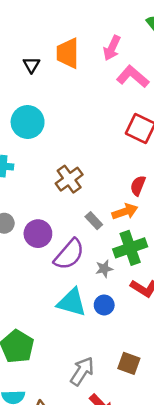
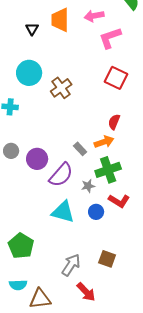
pink arrow: (112, 48) -> (94, 16), turned 54
pink L-shape: (133, 77) -> (110, 38), turned -60
brown cross: (69, 179) -> (61, 88), moved
blue circle: (104, 305) -> (96, 212), moved

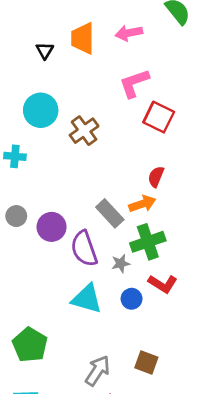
pink L-shape: (110, 38) -> (134, 83), moved
gray rectangle: (80, 149) -> (110, 213), size x1.5
purple semicircle: (61, 175) -> (84, 249), turned 120

